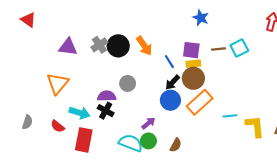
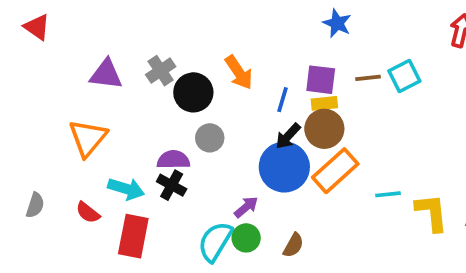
black circle: (118, 46) -> (193, 92), moved
blue line: (169, 62) -> (282, 100), turned 48
blue circle: (170, 100) -> (284, 167), size x1.4
cyan semicircle: (131, 143) -> (215, 242), turned -80

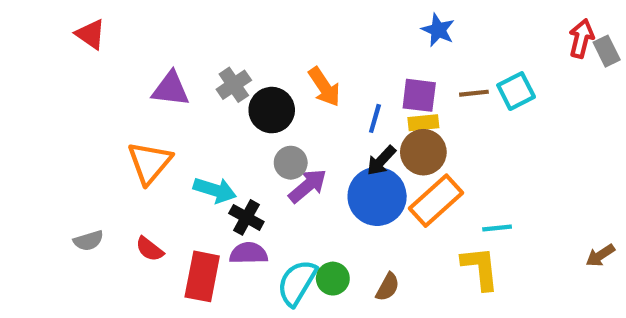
purple semicircle: (173, 160) -> (249, 253), moved
cyan arrow: (126, 189) -> (215, 190), moved
gray semicircle: (35, 205) -> (88, 241), turned 55
purple arrow: (246, 207) -> (308, 186), moved, size x1.4
yellow L-shape: (432, 212) -> (480, 268), moved

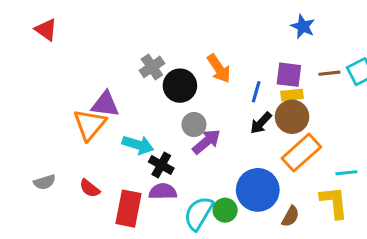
purple triangle: (171, 89) -> (105, 104), moved
blue circle: (377, 196) -> (258, 190), moved
brown semicircle: (388, 287) -> (290, 216), moved

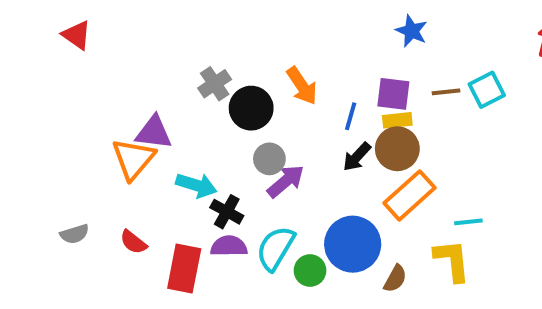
cyan semicircle: (199, 213) -> (276, 248), moved

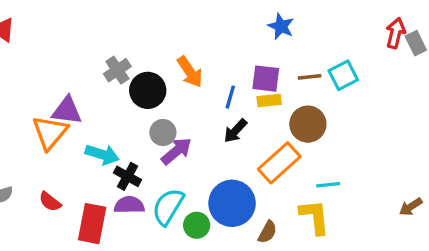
brown circle: (397, 149) -> (308, 124), moved

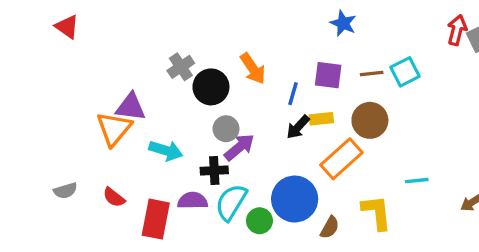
yellow rectangle: (269, 100) -> (321, 119), moved
black cross: (128, 176) -> (214, 171), moved, turned -32
cyan line: (328, 185) -> (417, 181), moved

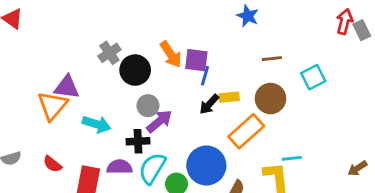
cyan square: (405, 72) -> (313, 77), moved
purple square: (328, 75) -> (196, 60), moved
cyan line: (417, 181) -> (292, 158), moved

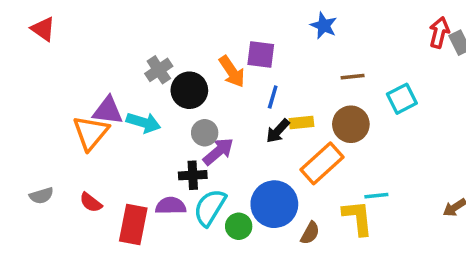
purple square: (196, 60) -> (261, 55), moved
cyan arrow: (97, 124) -> (143, 123), moved

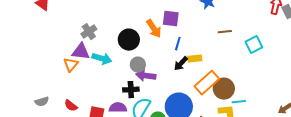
gray cross: (159, 70) -> (89, 32), moved
brown circle: (351, 124) -> (224, 89), moved
orange triangle: (91, 133) -> (71, 65), size x0.7
purple arrow: (218, 151) -> (146, 76), turned -132

